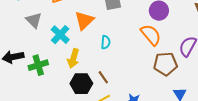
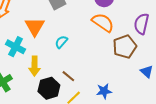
cyan semicircle: (106, 42) -> (61, 42), turned -128

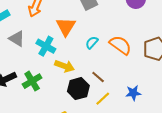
orange semicircle: (103, 23) -> (120, 45), moved
yellow arrow: (35, 66) -> (64, 66), turned -72

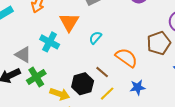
gray triangle: (17, 39) -> (23, 55), moved
orange semicircle: (120, 45) -> (126, 58), moved
yellow arrow: (64, 66) -> (60, 94), moved

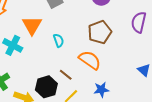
cyan semicircle: (95, 38) -> (58, 40), turned 120
brown pentagon: (159, 43) -> (100, 32), moved

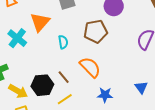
brown pentagon: (100, 32) -> (96, 31), moved
blue star: (101, 90) -> (105, 95), moved

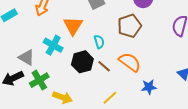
brown line: (64, 77) -> (104, 66), moved
black hexagon: (42, 85) -> (82, 62), moved

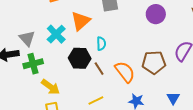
brown pentagon: (129, 26) -> (154, 62), moved

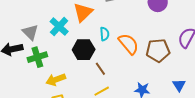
brown line: (99, 69) -> (100, 69), moved
orange semicircle: (125, 72) -> (129, 44), moved
yellow arrow: (50, 87) -> (56, 80), turned 126

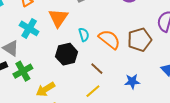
cyan cross: (59, 27) -> (29, 28), moved
brown line: (100, 69) -> (97, 69), moved

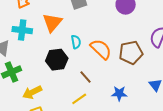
cyan cross: (29, 28) -> (22, 30), turned -30

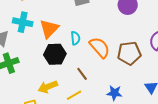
orange triangle: (52, 23) -> (49, 29), moved
yellow arrow: (32, 92) -> (48, 87), moved

